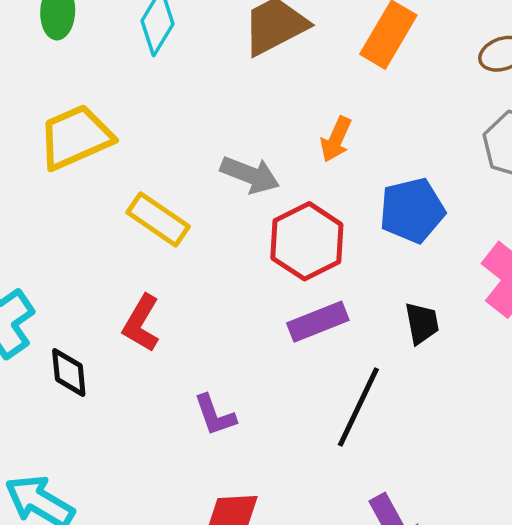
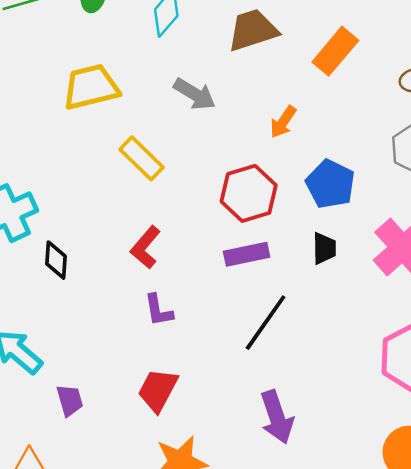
gray arrow: (250, 175) -> (195, 94), moved
blue pentagon: (412, 210) -> (330, 184), turned 30
red L-shape: (141, 323) -> (145, 247), moved
black trapezoid: (422, 323) -> (324, 248), moved

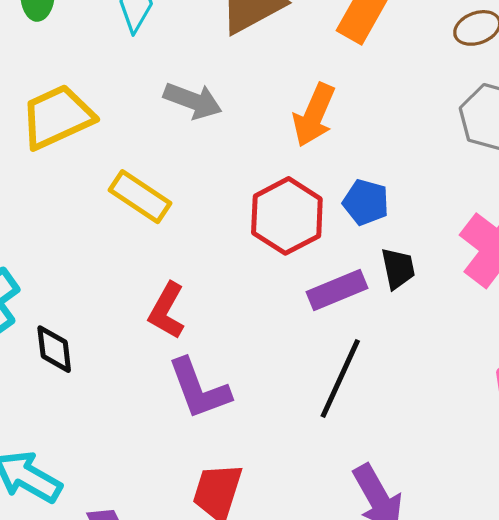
orange arrow: (283, 122) -> (314, 115), size x1.4
blue pentagon: (330, 184) -> (366, 202), moved, size x0.7
purple rectangle: (247, 254) -> (337, 290), moved
purple L-shape: (158, 310) -> (199, 389), size x1.5

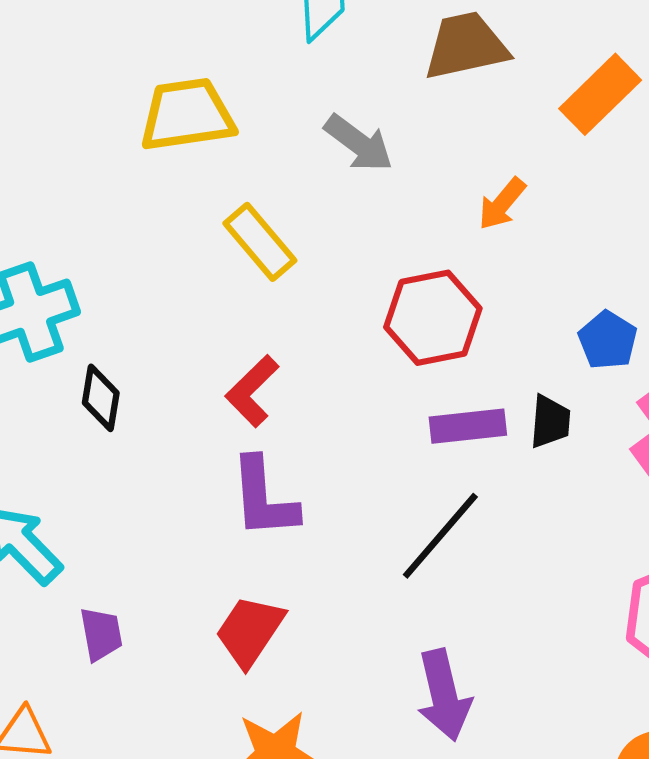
orange arrow: (314, 115) -> (502, 204), size x0.7
blue pentagon: (366, 202) -> (608, 340), moved

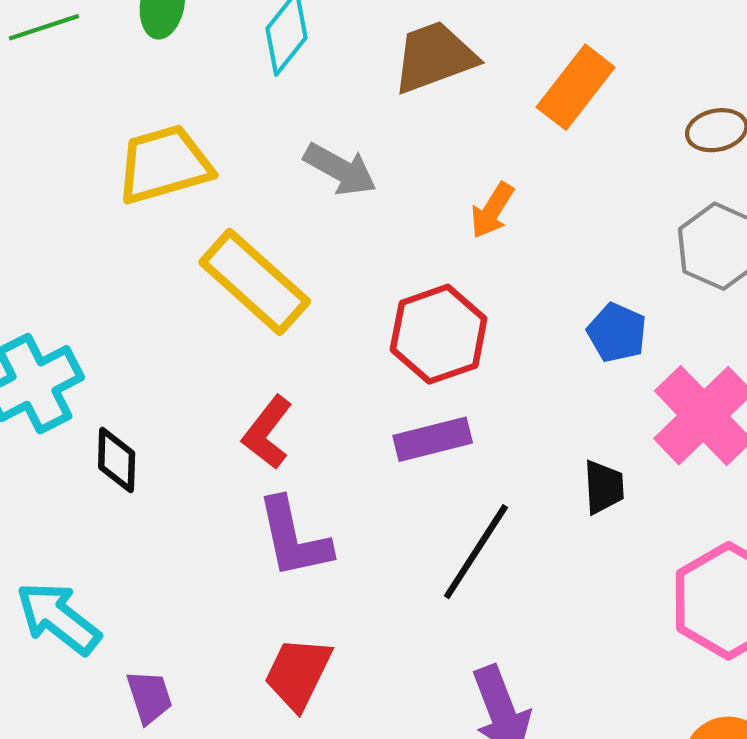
yellow rectangle: (260, 242) -> (255, 282), size x1.4
black trapezoid: (550, 422) -> (604, 487), moved
purple rectangle: (468, 426) -> (433, 439), moved

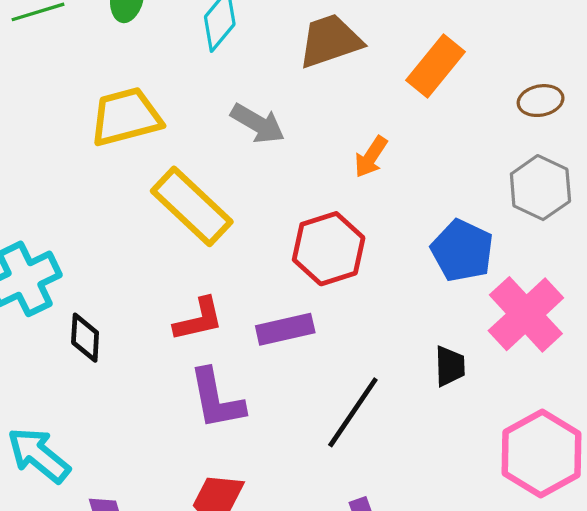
blue pentagon: (617, 333) -> (462, 251), size x1.4
red L-shape: (267, 432) -> (199, 319), turned -142
purple rectangle: (433, 439) -> (285, 329), moved

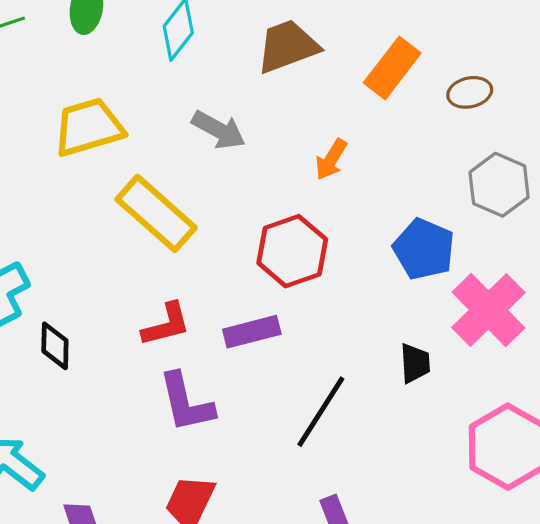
brown ellipse: (541, 101) -> (470, 92), moved

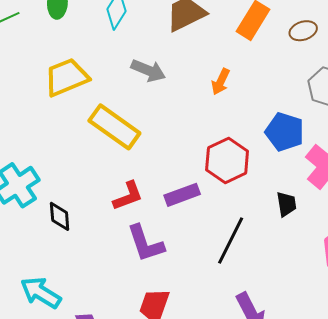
red hexagon: (292, 251) -> (227, 160), moved

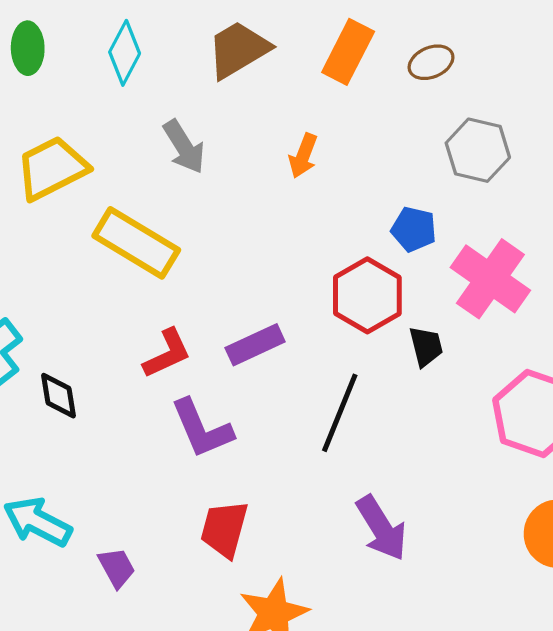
gray arrow: (148, 70) -> (184, 147), turned 40
blue pentagon: (285, 132) -> (414, 229), size x0.7
red hexagon: (227, 160) -> (367, 295), moved

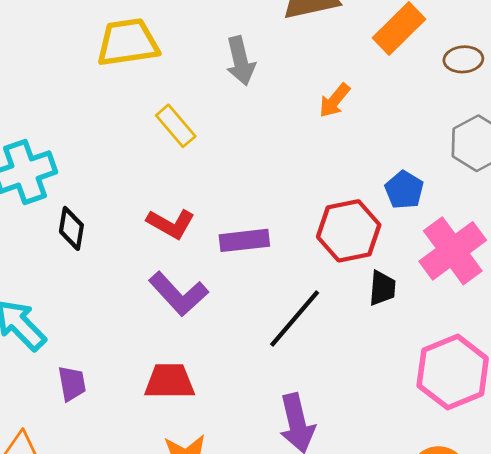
yellow rectangle: (136, 243) -> (176, 126), size x0.6
red L-shape: (167, 353) -> (171, 224), turned 36
purple L-shape: (202, 429) -> (178, 294), turned -38
red trapezoid: (224, 529) -> (169, 381), turned 56

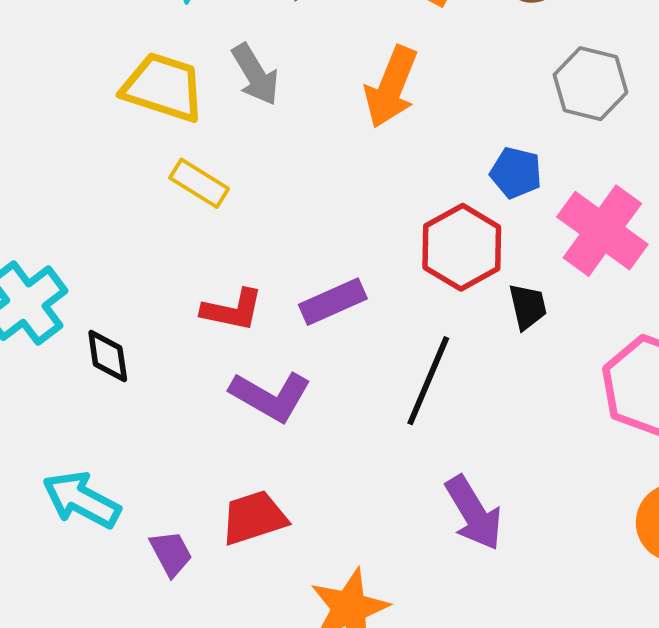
yellow trapezoid: (128, 42) -> (163, 87), moved, turned 44
orange arrow: (335, 100) -> (391, 87), size x1.6
red trapezoid: (169, 381) -> (254, 518), moved

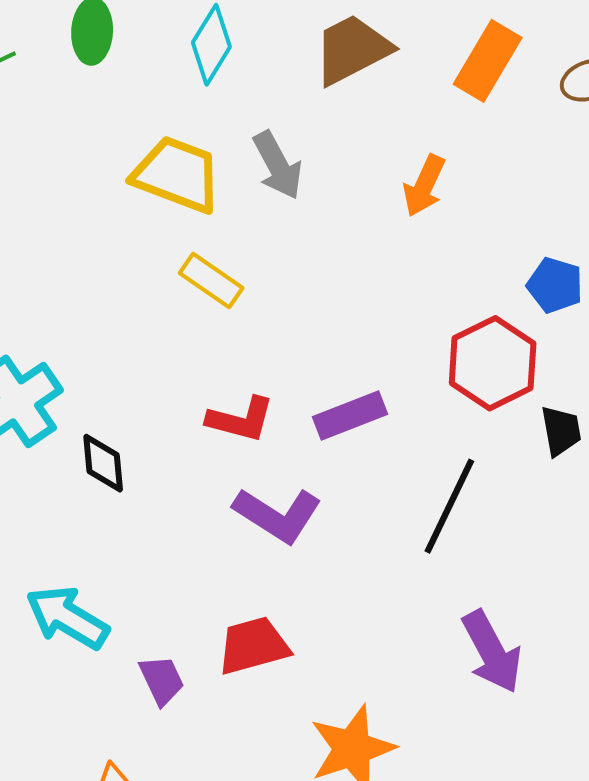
orange arrow: (391, 87) -> (424, 186), size x0.7

